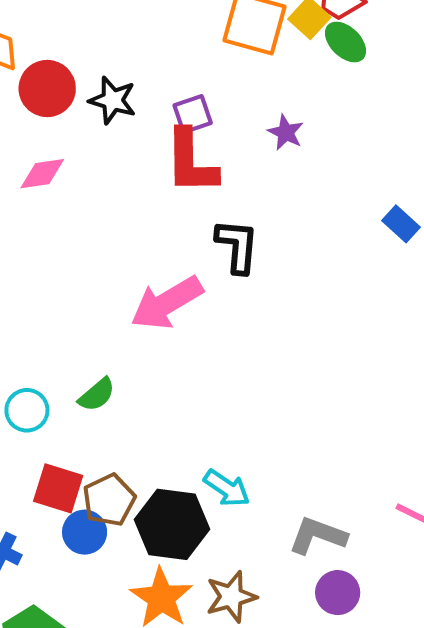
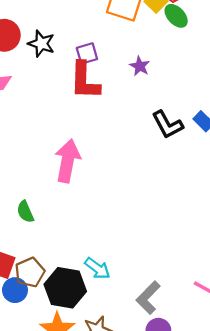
black L-shape: (237, 246) -> (167, 125), moved, turned 144
pink arrow: (167, 303) -> (68, 161), turned 129
green semicircle: (97, 395) -> (25, 212), turned 105
gray L-shape: (318, 536) -> (148, 298), turned -68

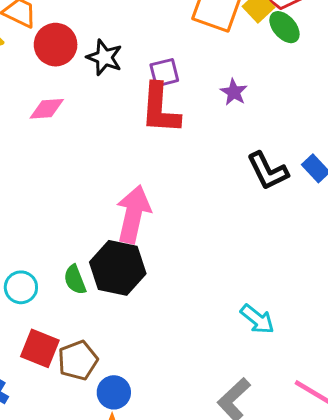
cyan arrow: (97, 268) -> (257, 319), moved
black hexagon: (65, 288) -> (118, 268), moved
blue circle: (15, 290) -> (114, 392), moved

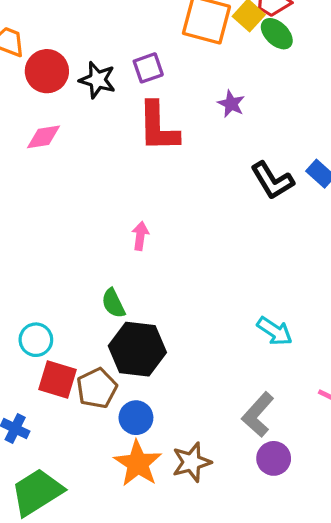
purple square: (164, 73) -> (148, 68), moved
pink arrow: (133, 214) -> (140, 236), size x0.5
black hexagon: (118, 268) -> (137, 349), moved
green semicircle: (75, 280) -> (113, 303), moved
cyan circle: (21, 287) -> (36, 340), moved

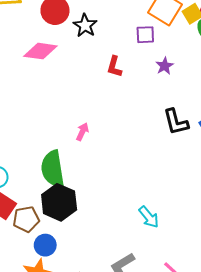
purple square: (148, 68) -> (145, 35), moved
red L-shape: (158, 127) -> (114, 67), size x0.6
pink diamond: (44, 137) -> (40, 51), size x1.4
green semicircle: (113, 303) -> (53, 169), size x1.8

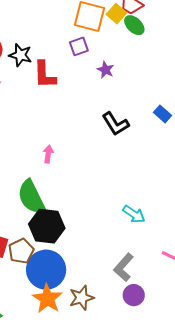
red L-shape: (114, 67) -> (45, 75), moved, size x1.4
black L-shape: (176, 122) -> (116, 124), moved
blue circle: (45, 245) -> (46, 270), size x1.8

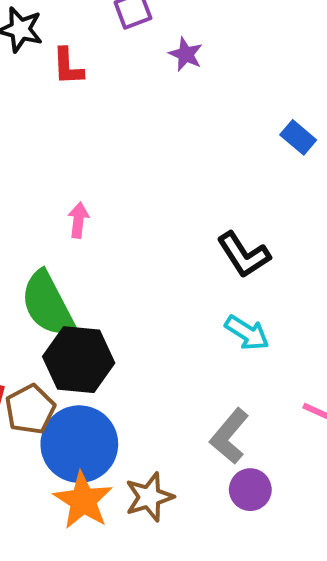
red L-shape: (45, 75) -> (68, 67), size x0.7
black L-shape: (116, 124) -> (244, 255), moved

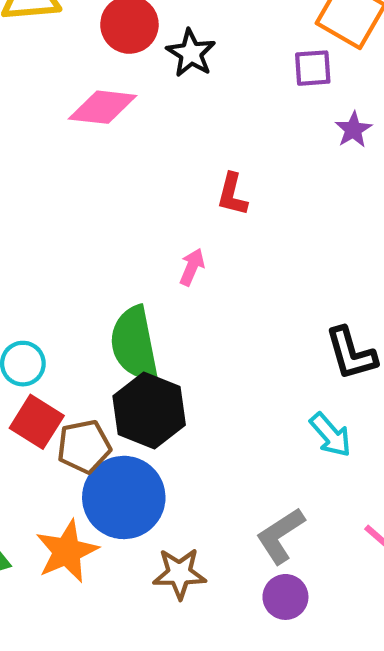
red L-shape: (68, 67) -> (232, 194), moved
orange star: (83, 500) -> (67, 551), moved

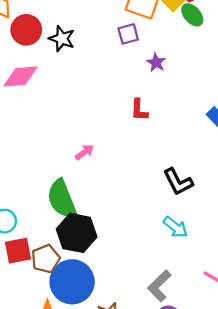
red L-shape: (232, 194) -> (139, 110), moved
pink arrow: (192, 267) -> (84, 152), turned 42
red square: (37, 422) -> (18, 251), turned -32

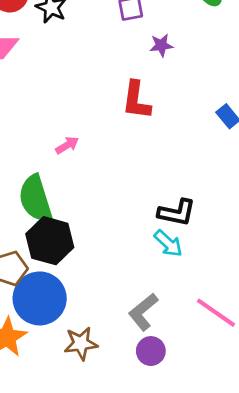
purple star: (156, 63) -> (161, 45), turned 30
red L-shape: (139, 110) -> (136, 100), size x1.4
black L-shape: (178, 182) -> (177, 213), moved, turned -56

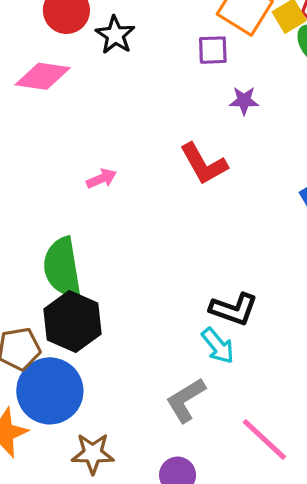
red L-shape: (136, 100) -> (204, 164), turned -45
pink arrow: (67, 145) -> (101, 179), moved
gray L-shape: (143, 312) -> (186, 400), moved

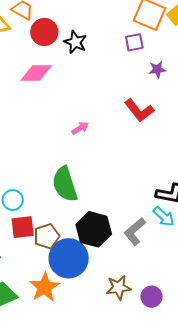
black hexagon: (72, 322) -> (94, 229), moved
gray L-shape: (186, 400) -> (135, 231), moved
brown star: (93, 453) -> (118, 287), moved

